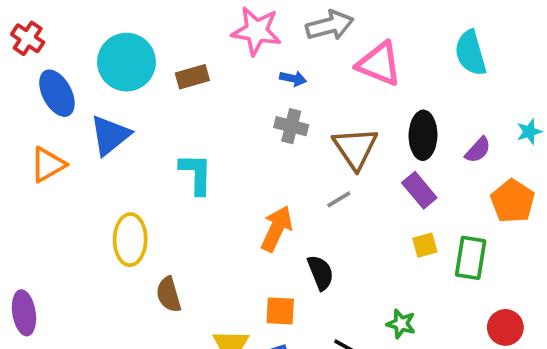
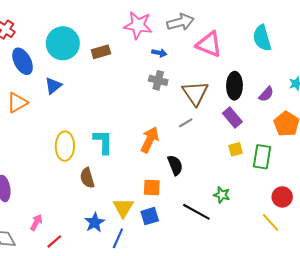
blue triangle: (110, 135) -> (53, 86), size x0.7
cyan L-shape: (196, 174) -> (103, 142), moved

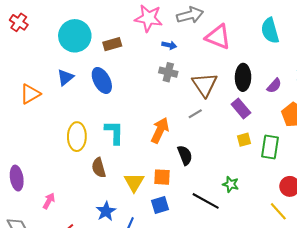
blue ellipse: (23, 61) -> (102, 80), moved
yellow triangle: (123, 208) -> (134, 182), moved
pink arrow: (36, 222) -> (49, 201), moved

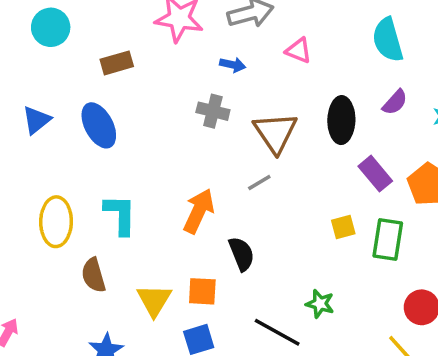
cyan circle: (75, 36) -> (51, 27), moved, size x0.7
pink triangle: (218, 37) -> (299, 50), size x0.6
blue arrow: (169, 45) -> (233, 65), moved
purple semicircle: (274, 86) -> (395, 102), moved
purple rectangle: (241, 109) -> (375, 174), moved

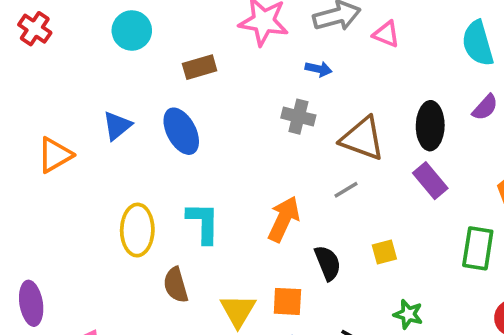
pink triangle: (299, 50) -> (386, 34), moved
brown triangle: (275, 133) -> (362, 139), turned -36
purple rectangle: (375, 174) -> (430, 181), moved
yellow square: (343, 227) -> (384, 252), moved

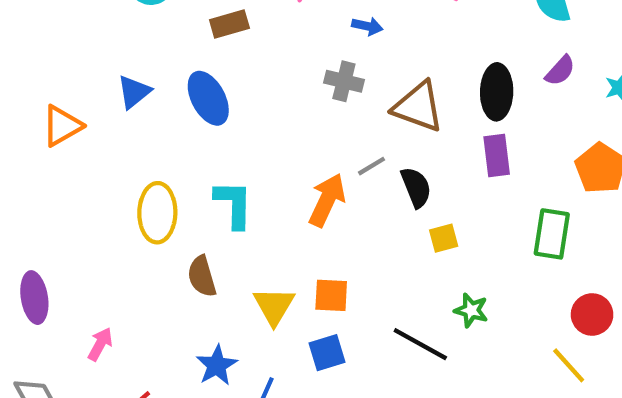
purple rectangle: (430, 181) -> (497, 155), turned 33
gray line: (346, 190) -> (372, 166), moved
black semicircle: (328, 263) -> (416, 187), moved

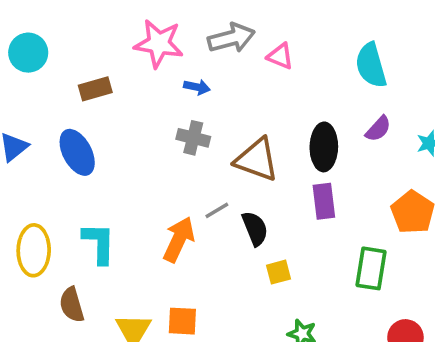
blue arrow: (367, 26) -> (197, 87), moved

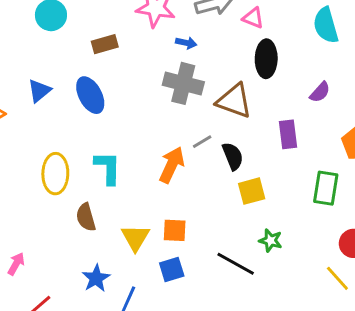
purple semicircle: (378, 129) -> (320, 92), moved
gray cross: (193, 138) -> (183, 83), size x1.5
black ellipse: (324, 147) -> (266, 59), moved
yellow square: (278, 272) -> (252, 191), size x1.4

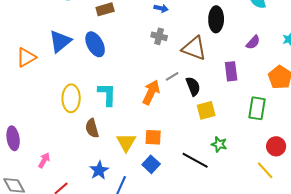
gray cross: (183, 83) -> (159, 36), size x0.6
blue triangle: (39, 91) -> (60, 41), size x1.4
blue square: (172, 270) -> (151, 164), turned -30

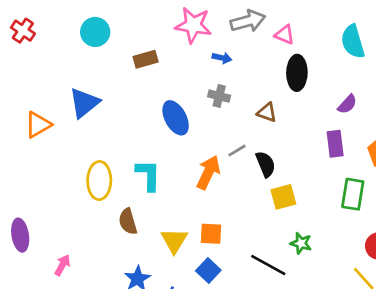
blue ellipse: (95, 44) -> (176, 118), moved
brown triangle: (194, 48) -> (267, 112), size x0.6
purple rectangle: (231, 71) -> (335, 144), moved

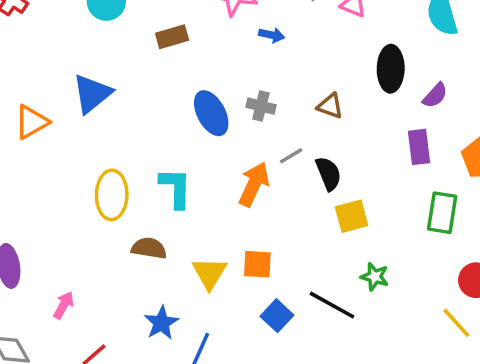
black ellipse: (297, 73) -> (391, 69), moved
gray cross: (219, 96) -> (261, 106), moved
brown semicircle: (128, 221) -> (149, 248), turned 115
blue square: (208, 271) -> (277, 316), moved

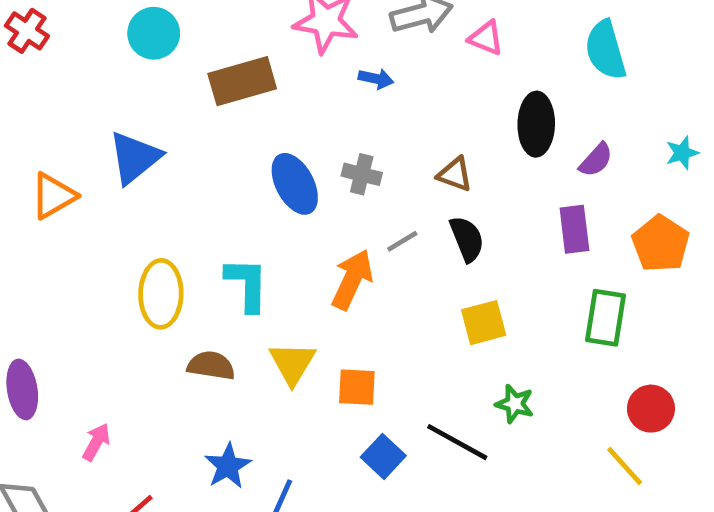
brown rectangle: (172, 37) -> (242, 81), size x1.5
black semicircle: (328, 174) -> (467, 239), moved
yellow triangle: (209, 273) -> (292, 363), moved

